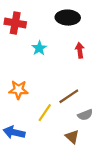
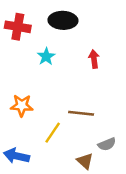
black ellipse: (68, 18) -> (63, 20), moved
brown line: (69, 96) -> (81, 113), turned 40
gray semicircle: (85, 115) -> (107, 144), moved

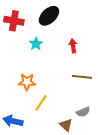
black ellipse: (63, 20) -> (49, 16), turned -45
orange star: (22, 106) -> (27, 82), moved
brown line: (81, 113) -> (82, 77), moved

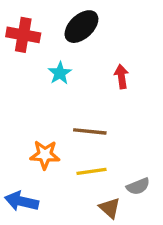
brown line: (82, 77) -> (90, 131), moved
orange star: (27, 82) -> (45, 155), moved
yellow line: (41, 103) -> (91, 171), moved, turned 48

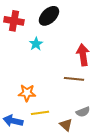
red arrow: (121, 76) -> (83, 55), moved, size x1.5
brown line: (90, 131) -> (74, 79), moved
yellow line: (91, 171) -> (40, 113), moved

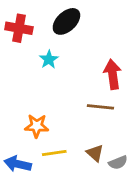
gray semicircle: (83, 112) -> (118, 163), moved
brown triangle: (66, 125) -> (95, 153), moved

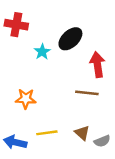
black ellipse: (66, 21) -> (70, 39), moved
orange star: (37, 126) -> (26, 99), moved

